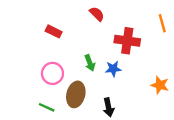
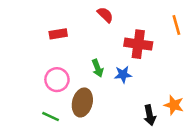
red rectangle: (54, 31) -> (58, 34), turned -35
orange star: (160, 85) -> (174, 105), moved
black arrow: (109, 107) -> (150, 115), moved

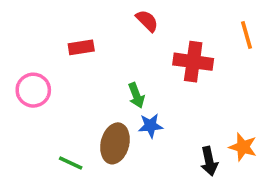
blue star: (123, 75) -> (151, 126), moved
pink circle: (57, 80) -> (33, 90), moved

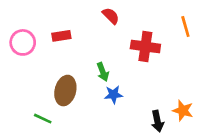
pink circle: (33, 90) -> (23, 42), moved
brown ellipse: (115, 143) -> (65, 91), moved
green line: (71, 163) -> (43, 119), moved

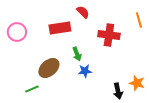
red rectangle: (61, 36) -> (60, 28), moved, size x1.5
brown ellipse: (65, 91) -> (49, 68), turned 35
green line: (43, 119) -> (32, 89), turned -48

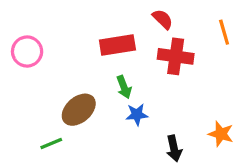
red semicircle: (83, 12) -> (163, 19), moved
red rectangle: (60, 28) -> (117, 45), moved
black arrow: (118, 91) -> (174, 148), moved

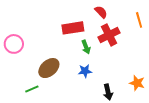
pink circle: (27, 52) -> (14, 44), moved
red cross: (176, 56) -> (109, 35), turned -35
green arrow: (124, 87) -> (86, 47), moved

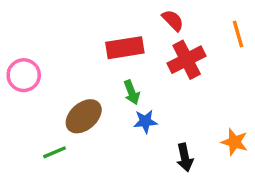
green arrow: (86, 47) -> (132, 92), moved

